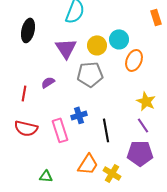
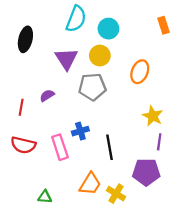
cyan circle: (119, 39) -> (108, 29), moved
purple line: (143, 125) -> (159, 142), moved, turned 42

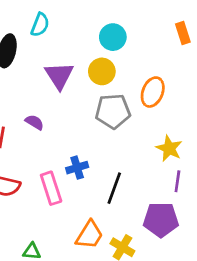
cyan semicircle: (76, 19) -> (40, 25), moved, size x0.7
gray pentagon: (92, 87) -> (113, 111), moved
purple semicircle: (47, 95) -> (35, 122), turned 64
black line: (110, 147) -> (114, 188), turned 30

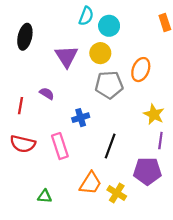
cyan semicircle: (40, 25) -> (86, 16), moved
blue cross: (77, 168) -> (81, 118), moved

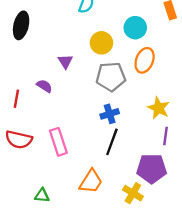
cyan circle: (109, 26) -> (135, 28), moved
purple triangle: (66, 56) -> (65, 61), moved, size x0.6
blue cross: (81, 118) -> (110, 114), moved
yellow cross: (117, 193) -> (133, 193), moved

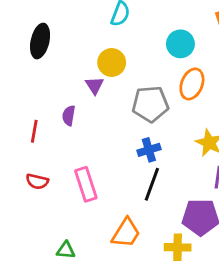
yellow circle: (101, 43) -> (112, 62), moved
purple semicircle: (44, 86) -> (69, 116), turned -112
red semicircle: (19, 140) -> (37, 181), size x0.7
yellow cross: (133, 193) -> (178, 247), turned -30

